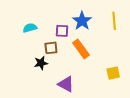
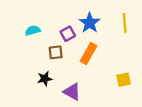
purple square: (62, 31) -> (68, 34), turned -32
orange rectangle: (81, 49) -> (89, 53), turned 66
black star: (41, 63) -> (45, 79), moved

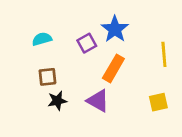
yellow line: (125, 23) -> (164, 54), moved
brown square: (56, 52) -> (47, 77), moved
purple triangle: (72, 92) -> (98, 101), moved

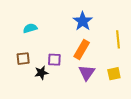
purple square: (87, 43) -> (54, 60), moved, turned 32
brown square: (47, 77) -> (23, 59), moved
purple triangle: (98, 101) -> (87, 73), moved, turned 36

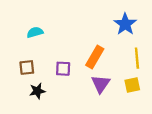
blue star: (83, 21) -> (125, 24), moved
yellow line: (118, 39) -> (137, 58), moved
black star: (41, 73) -> (37, 91), moved

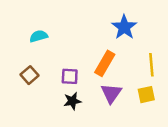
blue star: (125, 24) -> (124, 27), moved
brown square: (27, 67) -> (30, 75), turned -35
black star: (37, 91) -> (72, 101), moved

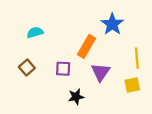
orange rectangle: (105, 63) -> (87, 46), moved
purple triangle: (111, 93) -> (101, 72), moved
black star: (72, 101) -> (76, 97), moved

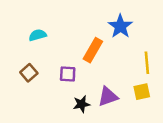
purple triangle: (101, 72) -> (108, 97), moved, turned 36

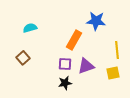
blue star: (120, 26) -> (96, 21), turned -30
purple square: (68, 74) -> (65, 64), moved
purple triangle: (108, 97) -> (86, 66), moved

